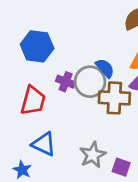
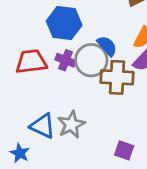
blue hexagon: (37, 46) -> (64, 23), moved
red trapezoid: (33, 101) -> (31, 62), moved, turned -112
gray star: (93, 155) -> (71, 125), moved

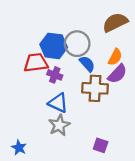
gray circle: (91, 60) -> (77, 44), moved
red trapezoid: (31, 62) -> (36, 63), moved
blue triangle: (43, 126) -> (58, 103), moved

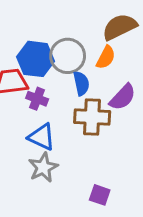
orange semicircle: (115, 57) -> (106, 57), moved
blue semicircle: (87, 64) -> (81, 83), turned 30

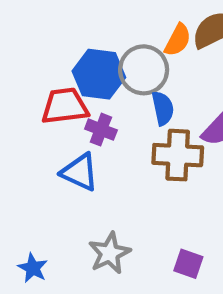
orange semicircle: (106, 57) -> (178, 40), moved
blue triangle: (42, 137) -> (80, 172), moved
gray star: (43, 167) -> (109, 253), moved

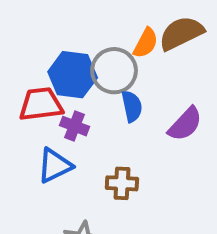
brown cross: (178, 155) -> (122, 183), moved, size x0.7
blue triangle: (80, 172) -> (55, 166), turned -51

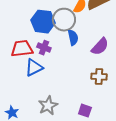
red trapezoid: (41, 104) -> (22, 49), moved
brown cross: (122, 183) -> (99, 77), moved

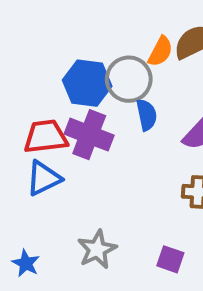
purple cross: (44, 48) -> (89, 135), size x1.6
blue triangle: (34, 68) -> (44, 178), moved

